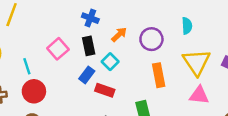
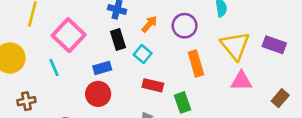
pink square: (58, 49) -> (69, 35), moved, size x1.4
blue rectangle: (87, 75) -> (102, 68), moved, turned 42
red rectangle: (105, 90) -> (153, 85), moved
red circle: (34, 91) -> (98, 94), moved

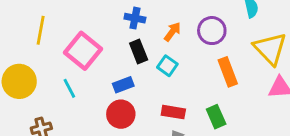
red rectangle: (153, 85) -> (173, 112), moved

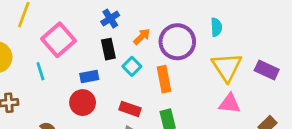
blue cross: (135, 18) -> (110, 19), turned 36
purple circle: (212, 31) -> (177, 42), size x1.4
orange rectangle: (228, 72) -> (164, 79), moved

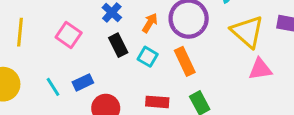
pink square: (58, 40) -> (69, 35), moved, size x0.7
blue rectangle: (89, 76) -> (83, 82), moved

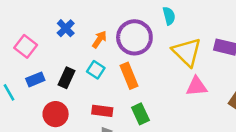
black rectangle: (118, 45) -> (66, 78), moved, turned 48
blue rectangle: (83, 82) -> (35, 79), moved

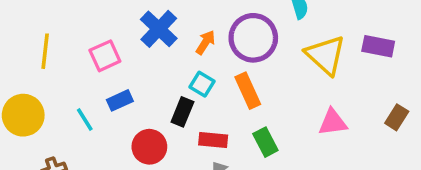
blue cross: (66, 28) -> (159, 29), size x1.5
pink square: (26, 46) -> (105, 56), turned 30
black rectangle: (66, 78) -> (182, 112), moved
pink triangle: (197, 86) -> (333, 122), moved

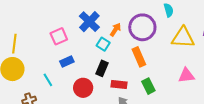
yellow line: (45, 51) -> (14, 44), moved
yellow triangle: (326, 55) -> (183, 38), turned -40
cyan square: (202, 84) -> (103, 44), moved
cyan line: (85, 119) -> (48, 80), moved

